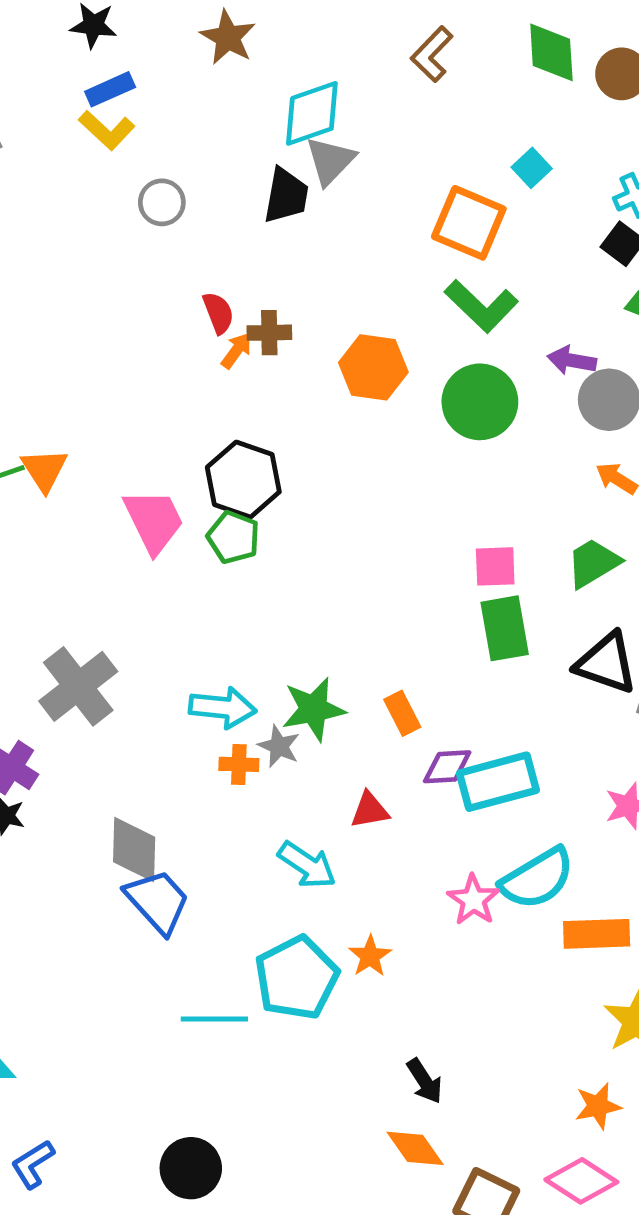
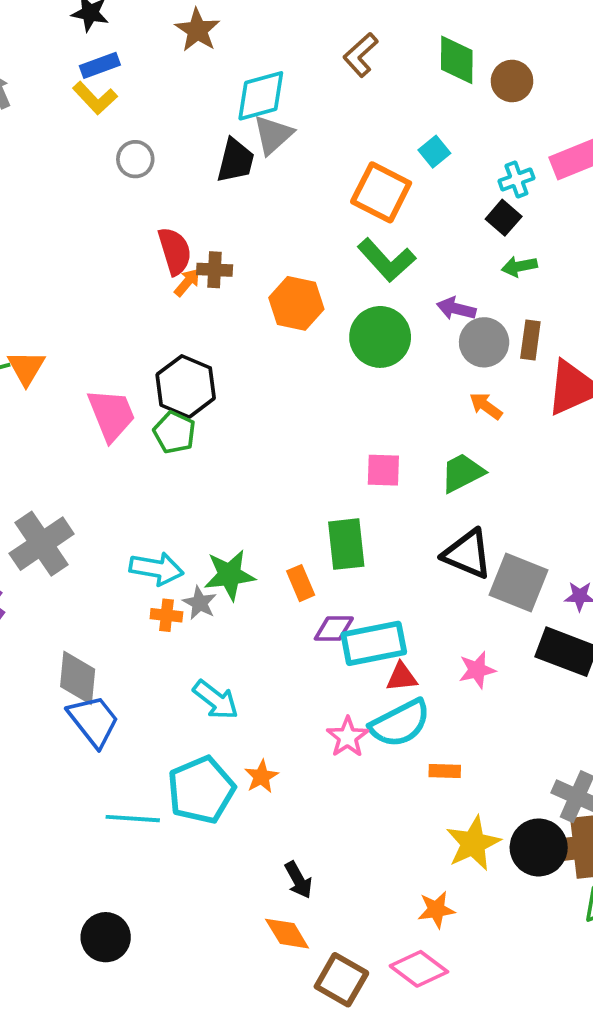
red semicircle: (218, 313) -> (175, 251), size x1.4
green rectangle: (505, 628) -> (346, 544), moved
red triangle: (370, 810) -> (402, 677), moved
orange rectangle: (597, 934) -> (445, 771), size x0.6

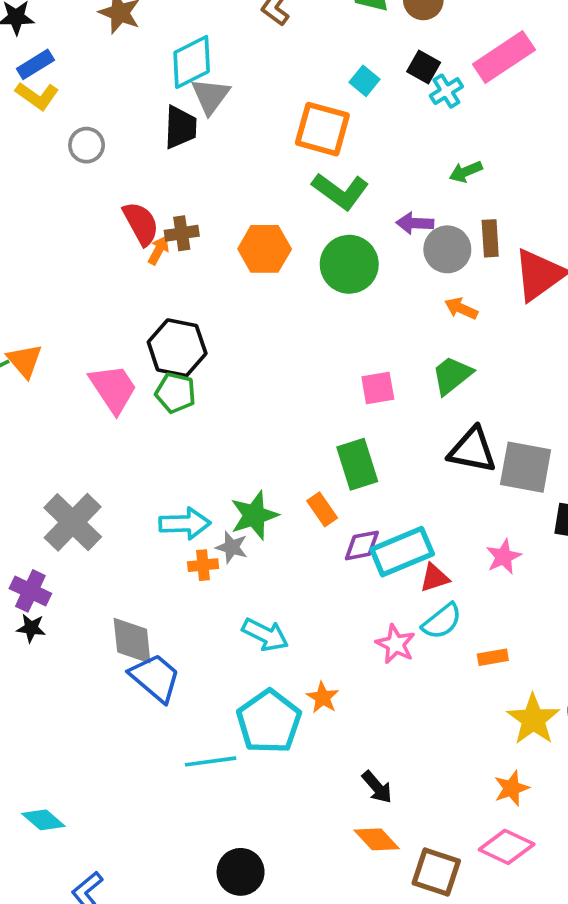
black square: (504, 218) -> (424, 67), moved
cyan semicircle: (400, 723) -> (442, 621), size x0.7
black circle: (106, 937) -> (241, 872), moved

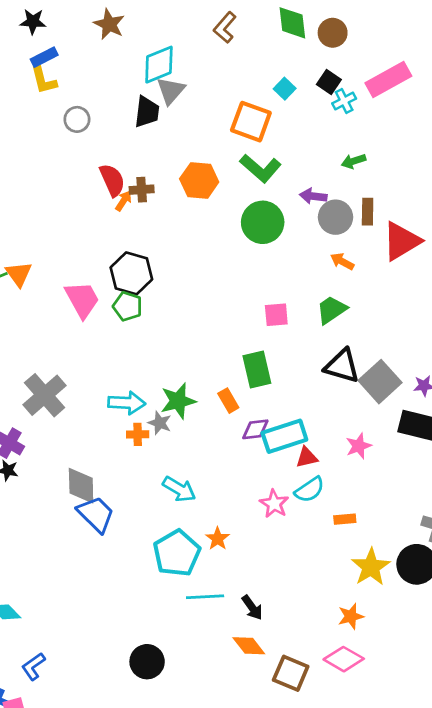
yellow L-shape: (37, 96) -> (44, 80), turned 36
orange hexagon: (265, 249) -> (199, 180), moved
gray square: (526, 467) -> (380, 382), turned 33
cyan line: (211, 761) -> (205, 597), moved

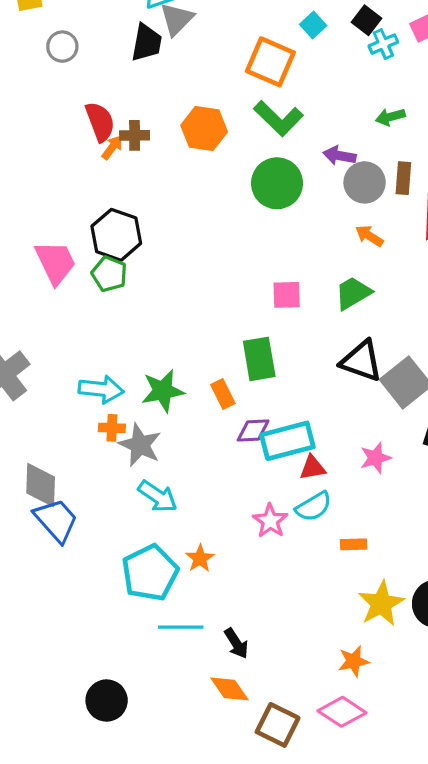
gray star: (160, 423) -> (140, 445), moved, size x1.5

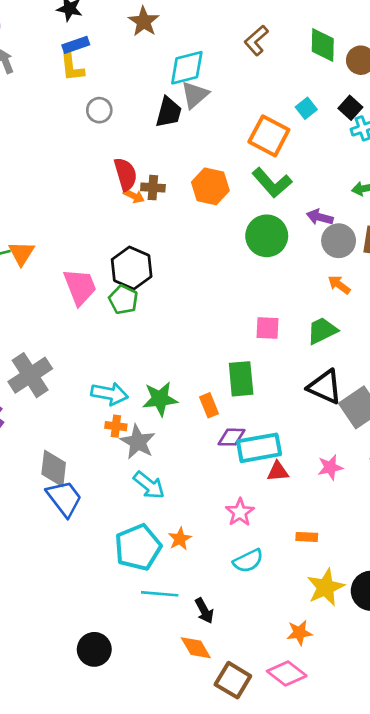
orange arrow: (112, 147) -> (134, 196), turned 75
cyan semicircle: (314, 507) -> (248, 561), moved

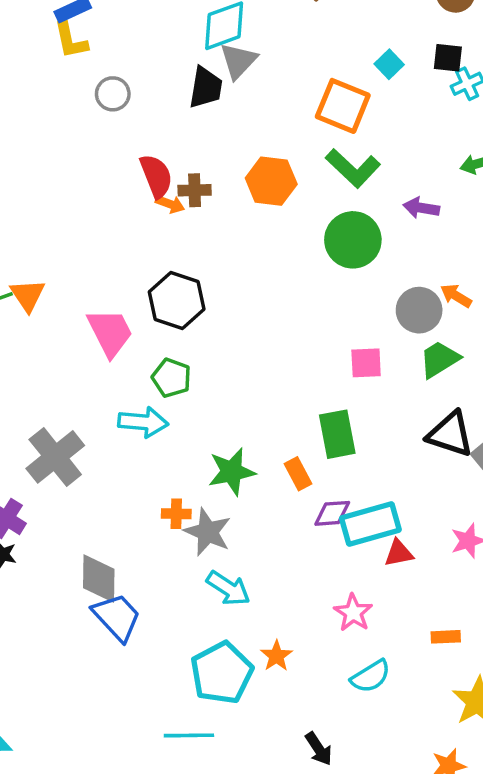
black square: (350, 108) -> (448, 58), turned -30
gray circle: (339, 241) -> (419, 310), moved
green pentagon: (123, 300) -> (171, 378), moved
cyan arrow: (109, 394) -> (143, 422), moved
cyan line: (160, 594) -> (189, 735), moved

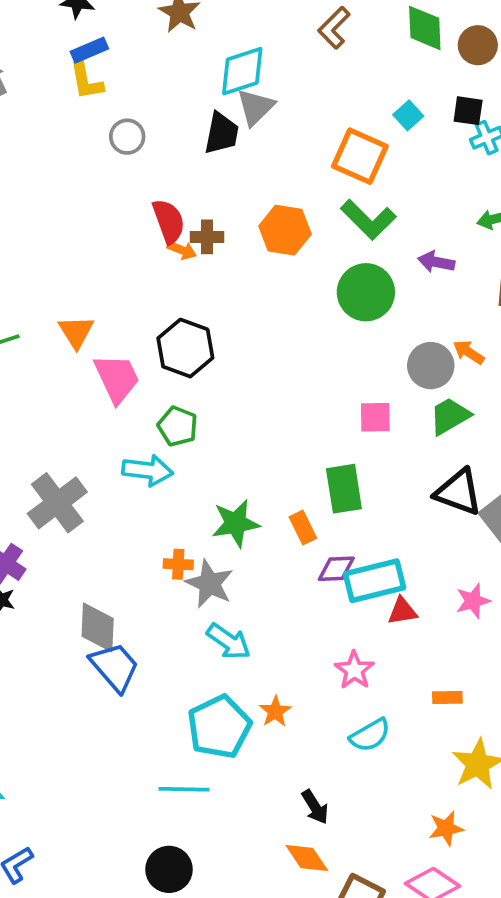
orange triangle: (28, 295) -> (76, 332), moved

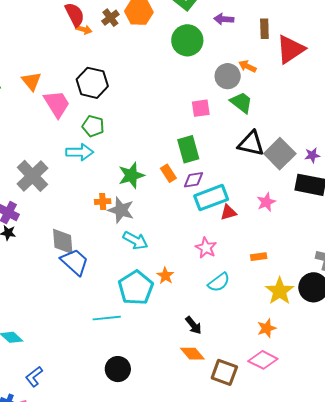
brown cross: (207, 237) -> (110, 18), moved, turned -30
green trapezoid: (450, 416) -> (241, 103), turned 75
purple diamond: (336, 569) -> (194, 180), moved
cyan line: (184, 789) -> (107, 318), moved

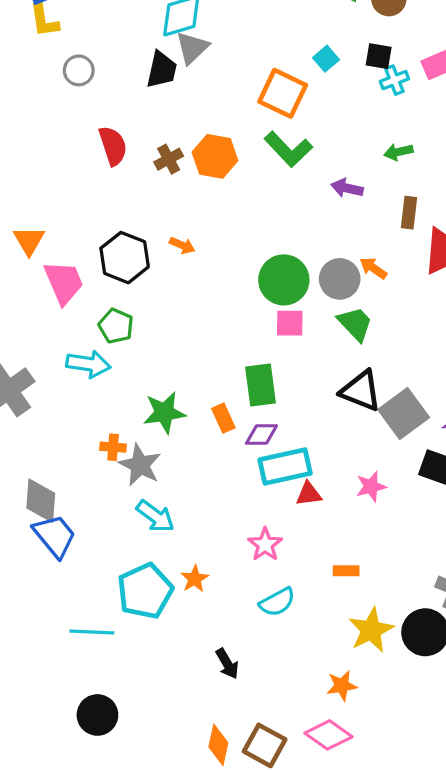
orange arrow: (84, 29) -> (182, 245), moved
green circle: (187, 40) -> (284, 280), moved
orange diamond: (192, 354) -> (218, 745), moved, turned 45

